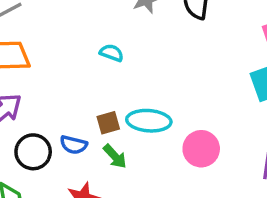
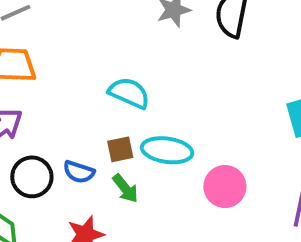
cyan semicircle: (112, 53) -> (129, 93), moved, size x1.5

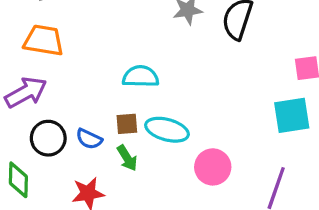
cyan semicircle: (129, 93) -> (141, 76), turned -30

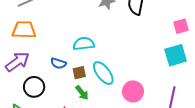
cyan ellipse: (167, 130) -> (103, 73), turned 45
blue semicircle: (89, 139) -> (58, 63), moved

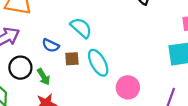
cyan semicircle: (84, 44) -> (81, 28), turned 40
green arrow: (82, 93) -> (44, 77), moved

